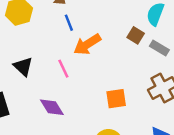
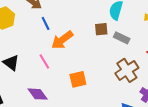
brown square: (136, 35) -> (101, 29), turned -32
orange square: (116, 99) -> (78, 79), moved

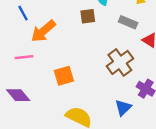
gray rectangle: (122, 38) -> (128, 22), moved
pink line: (44, 61) -> (24, 57), turned -63

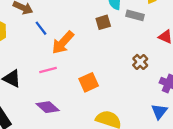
gray rectangle: (128, 22) -> (135, 15), moved
brown cross: (120, 62) -> (140, 62), size x0.6
blue triangle: (123, 108) -> (159, 111), moved

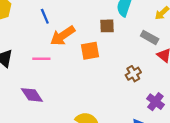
gray rectangle: (135, 15) -> (150, 37), moved
orange square: (89, 82) -> (90, 51), moved

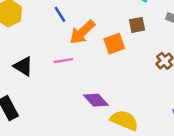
brown square: (107, 26) -> (137, 25), moved
purple diamond: (32, 95) -> (96, 100), moved

